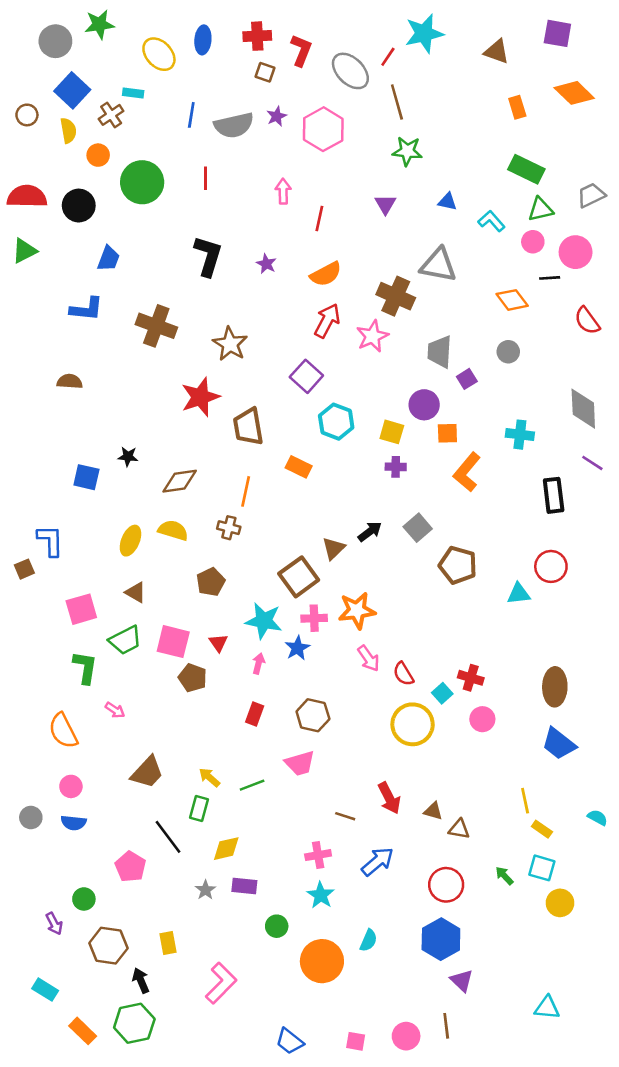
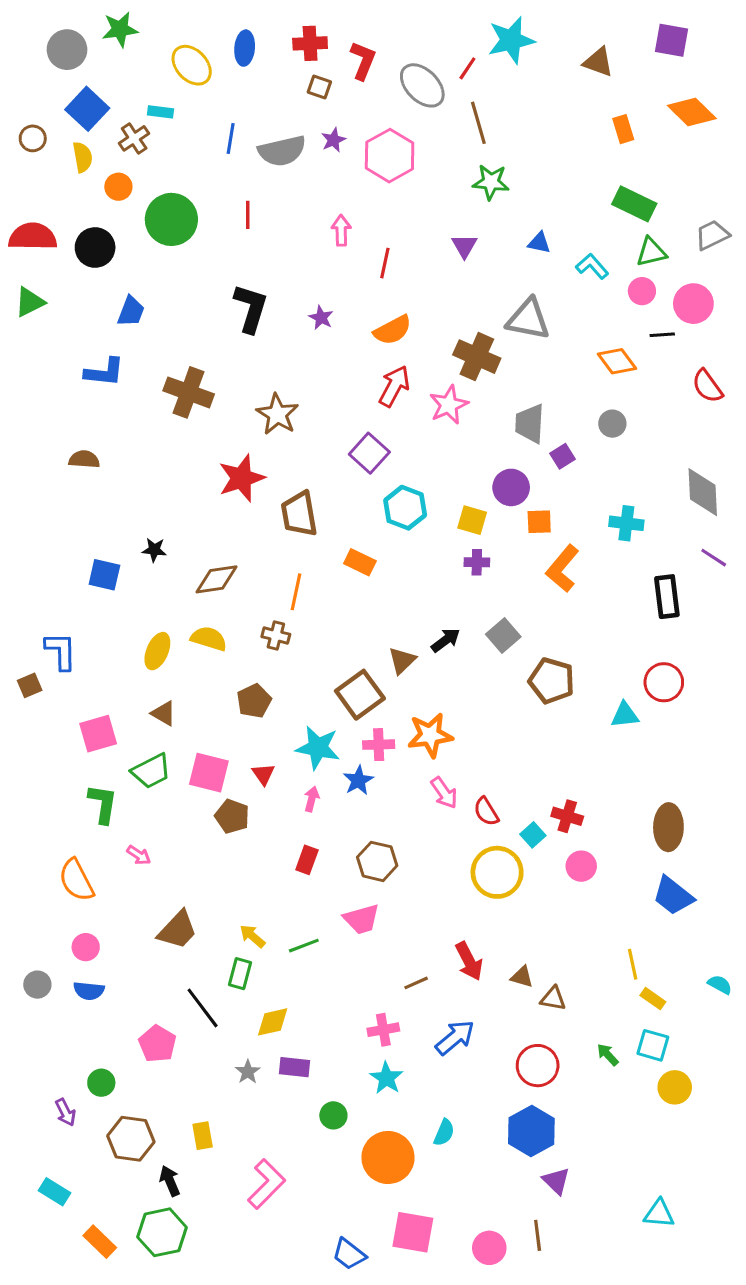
brown line: (345, 816) -> (416, 983), turned -42
pink square: (356, 1041) -> (413, 1232), moved, size x1.8

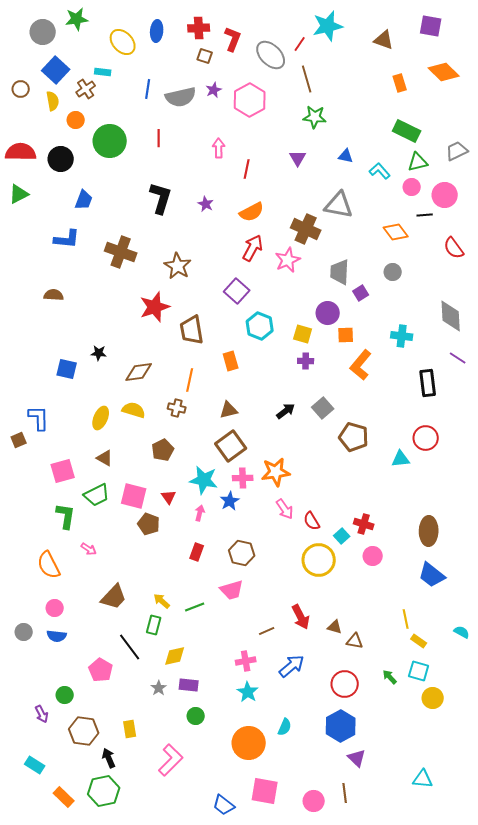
orange rectangle: (360, 562) -> (231, 361), turned 48
brown triangle: (402, 660) -> (229, 410), moved, turned 30
green circle: (333, 1115) -> (196, 716), moved

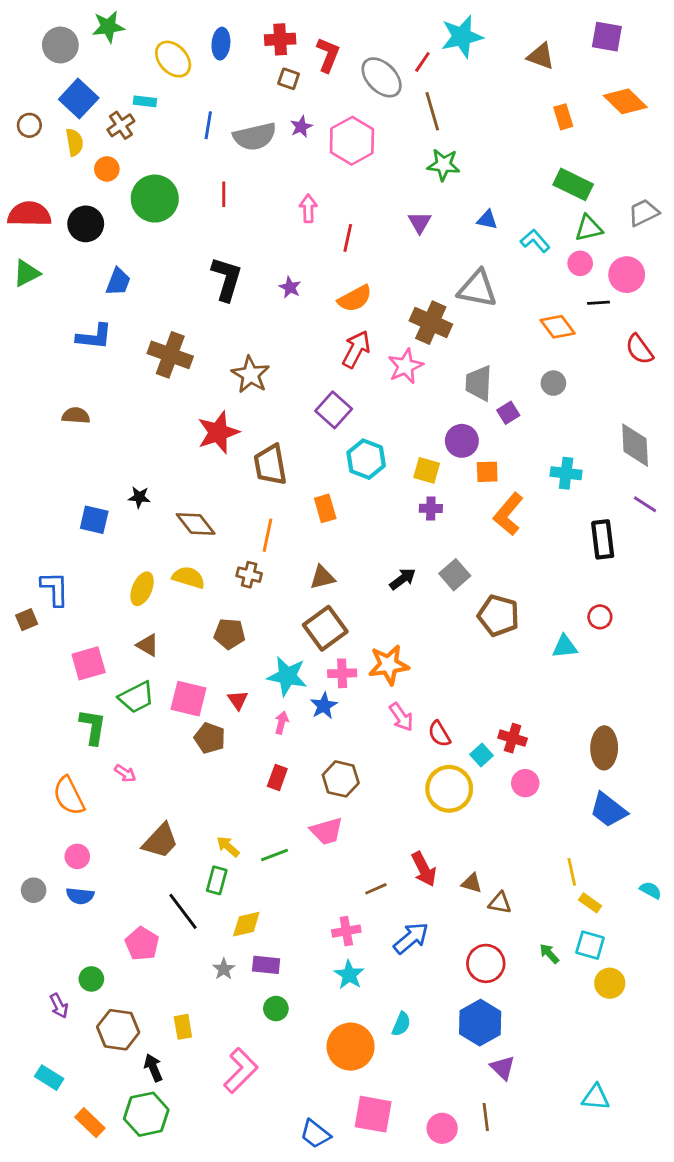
brown diamond: (139, 372) -> (196, 524), turned 60
red circle: (426, 438) -> (600, 617), size x0.7
brown pentagon: (163, 450) -> (229, 634), turned 30

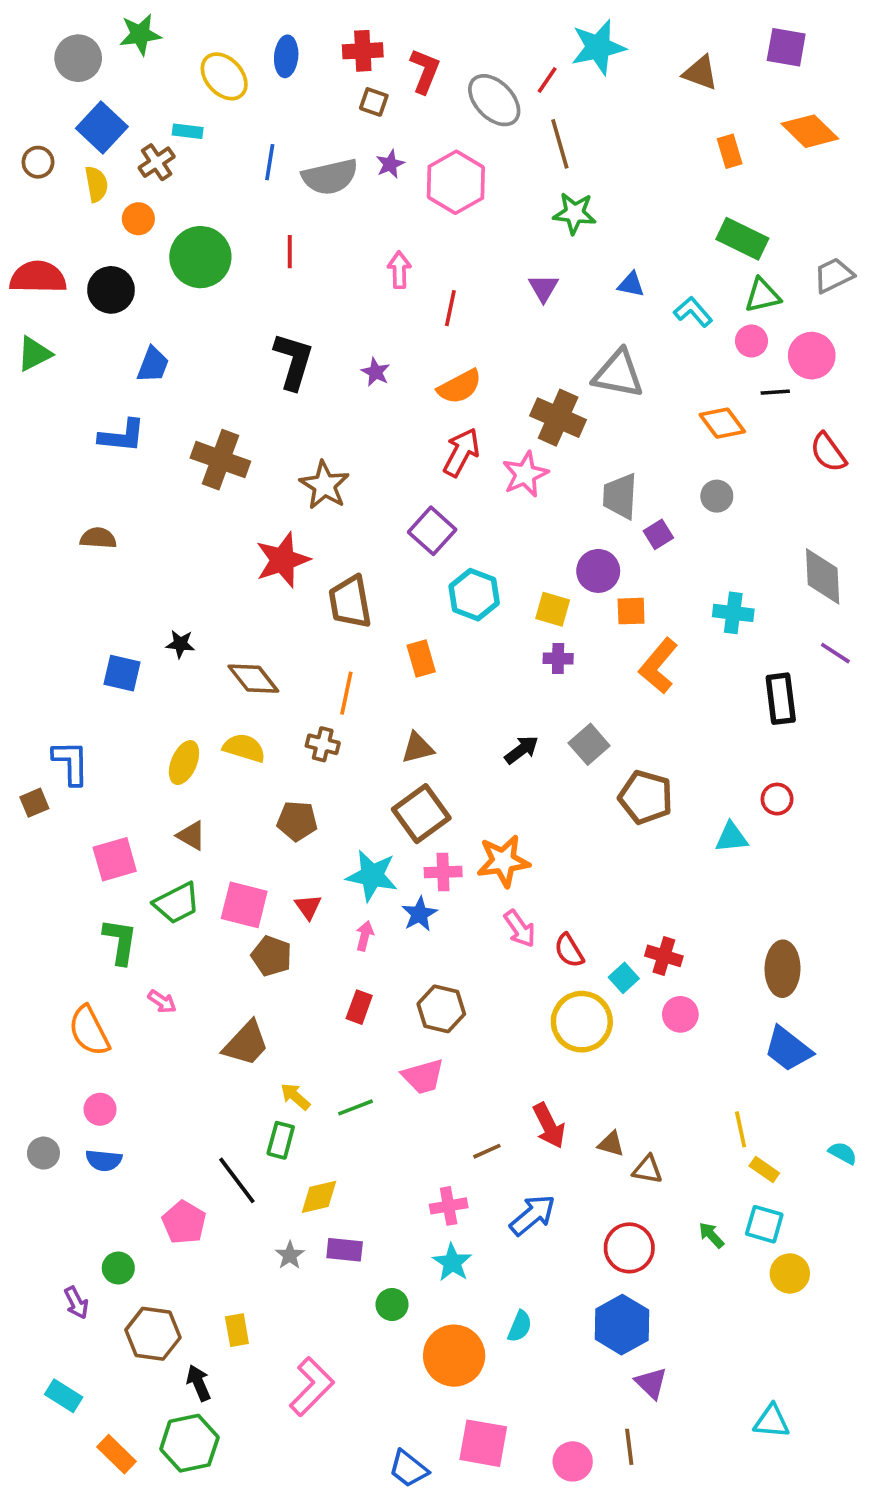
brown trapezoid: (160, 841) -> (246, 1044), moved
green circle: (276, 1009) -> (392, 1305), moved

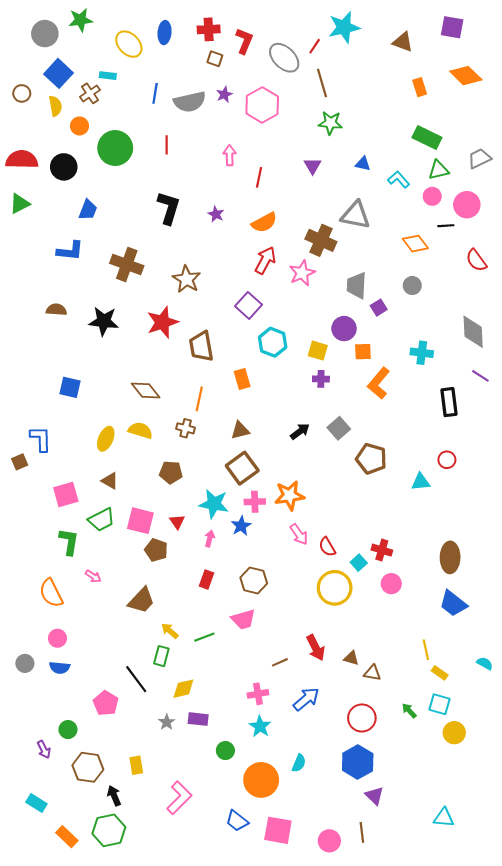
black star: (180, 644) -> (104, 321), moved, size x1.8
blue trapezoid: (408, 1469) -> (237, 821), moved

